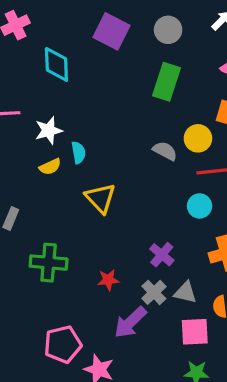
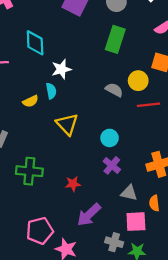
cyan diamond: (56, 64) -> (35, 43), moved
white star: (49, 130) -> (61, 69), moved
cyan circle: (200, 206) -> (110, 138), moved
gray cross: (154, 292) -> (114, 242), moved, turned -30

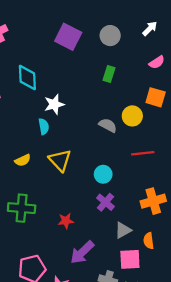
green rectangle: (115, 39) -> (109, 74), size x0.6
yellow semicircle: (30, 101) -> (23, 160), moved
red line: (149, 105) -> (143, 153), moved
gray triangle: (129, 193) -> (123, 230), turned -42

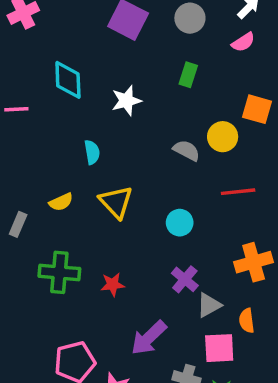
pink semicircle: (157, 62) -> (243, 42), moved
white star: (54, 104) -> (126, 101), moved
purple cross: (105, 202) -> (185, 279), moved
red star: (66, 221) -> (113, 284), moved

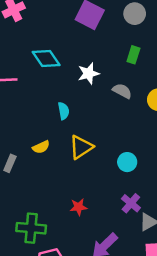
cyan diamond: (68, 80) -> (46, 59), turned -32
gray semicircle: (187, 150) -> (122, 91), moved
yellow triangle: (116, 202) -> (81, 147), turned 40
green cross: (59, 272) -> (31, 228), moved

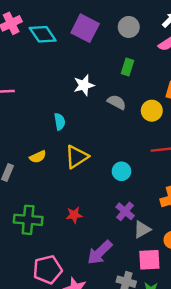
cyan diamond: (46, 59) -> (43, 34), moved
green cross: (31, 228) -> (28, 220), moved

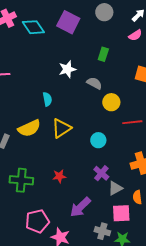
gray circle: (129, 27) -> (104, 12), moved
yellow circle: (152, 111) -> (111, 102), moved
yellow semicircle: (38, 157) -> (29, 128), size x1.6

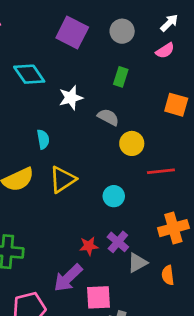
gray circle: (104, 12) -> (122, 31), moved
cyan diamond: (33, 27) -> (29, 74), moved
red star: (59, 176) -> (89, 246), moved
purple arrow: (80, 207) -> (68, 278), moved
pink square: (121, 213) -> (99, 297), moved

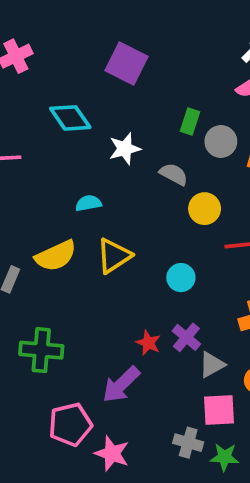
gray circle: (122, 31) -> (221, 141), moved
cyan semicircle: (43, 139) -> (88, 203), turned -90
red star: (89, 246) -> (148, 343), turned 30
pink square: (99, 297) -> (219, 410), moved

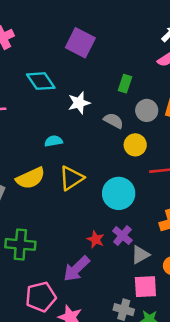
gray circle: (221, 141) -> (147, 110), moved
cyan circle: (181, 278) -> (119, 193), size x1.6

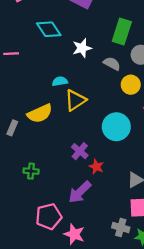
green rectangle: (125, 84) -> (122, 31), size x1.6
yellow triangle: (71, 178) -> (75, 100), moved
purple cross: (122, 236) -> (80, 151), moved
green cross: (20, 244) -> (31, 171), size x0.6

